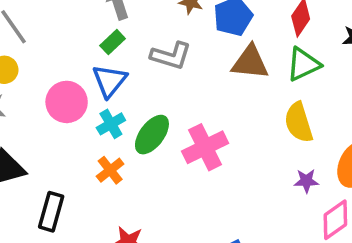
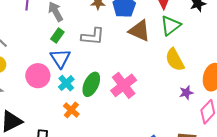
brown triangle: (250, 62) -> (139, 31), turned 30

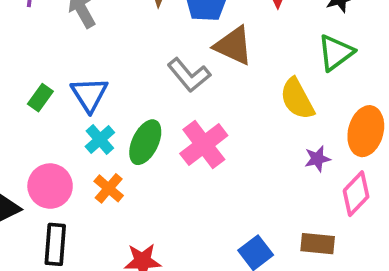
green triangle: (171, 25) -> (336, 53), moved
green rectangle: (57, 35) -> (40, 98), moved
gray L-shape: (93, 36) -> (189, 75), moved, turned 45
pink circle: (38, 76) -> (50, 186), moved

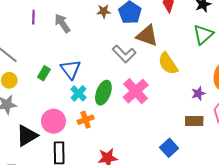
yellow semicircle: (297, 99) -> (168, 64), moved
orange cross: (109, 188) -> (86, 120), turned 35
brown rectangle: (318, 244) -> (194, 121), moved

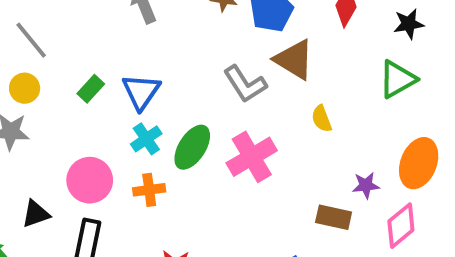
yellow semicircle: (168, 64) -> (322, 119), size x0.6
brown rectangle: (194, 121) -> (334, 217), moved
black triangle: (27, 136) -> (36, 214), moved, size x0.7

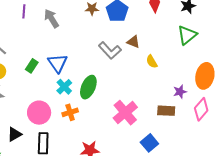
brown triangle: (294, 60) -> (133, 42), moved, size x0.6
pink cross: (252, 157) -> (125, 113), moved

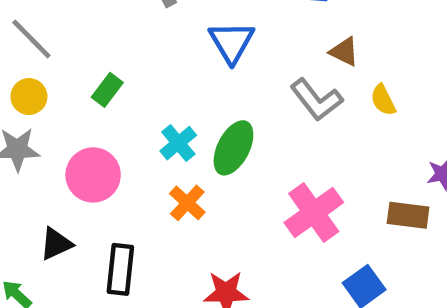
gray L-shape: (110, 50) -> (316, 100), moved
blue triangle: (58, 63) -> (232, 42), moved
orange cross: (70, 112) -> (187, 203), turned -35
pink circle: (39, 113) -> (93, 175), moved

